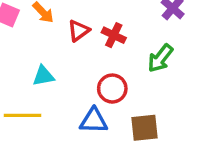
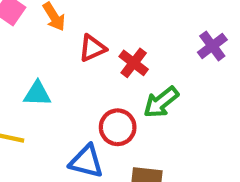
green arrow: (160, 58) -> (161, 102), moved

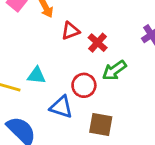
cyan triangle: (37, 94) -> (36, 75), moved

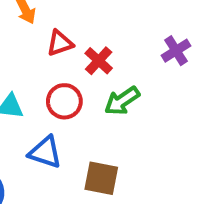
red circle: (84, 85) -> (64, 101), moved

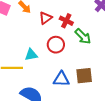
green arrow: (122, 101) -> (83, 36), turned -84
blue triangle: (45, 152) -> (61, 79), moved

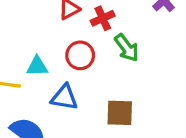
red cross: (66, 21) -> (103, 18), turned 32
blue triangle: (61, 79) -> (64, 97), moved

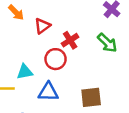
red cross: (103, 18) -> (70, 40), moved
green arrow: (127, 48) -> (107, 43), moved

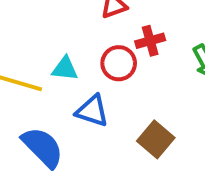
brown square: (91, 97) -> (156, 139), turned 30

